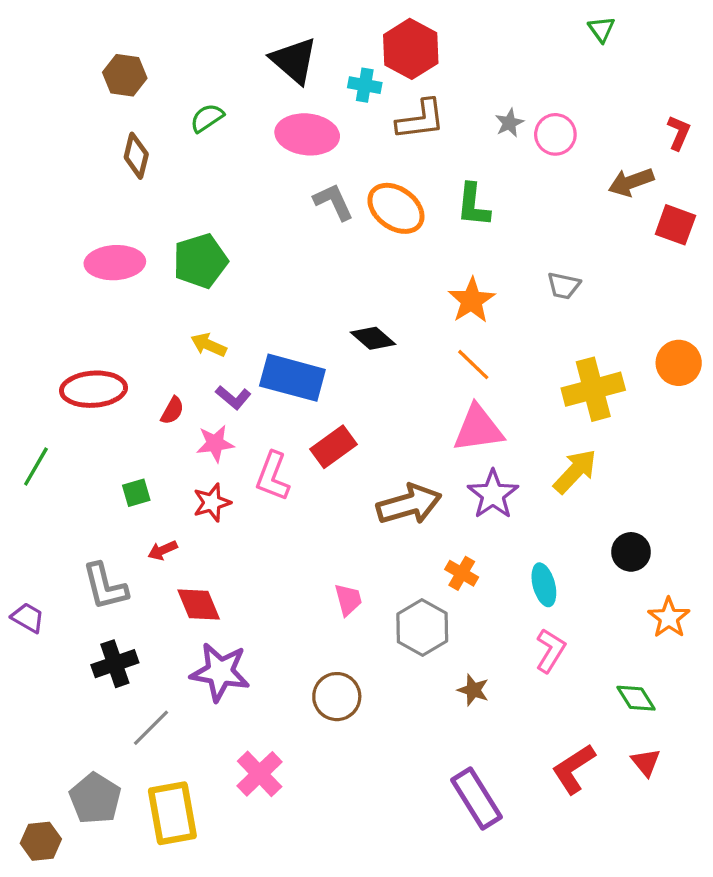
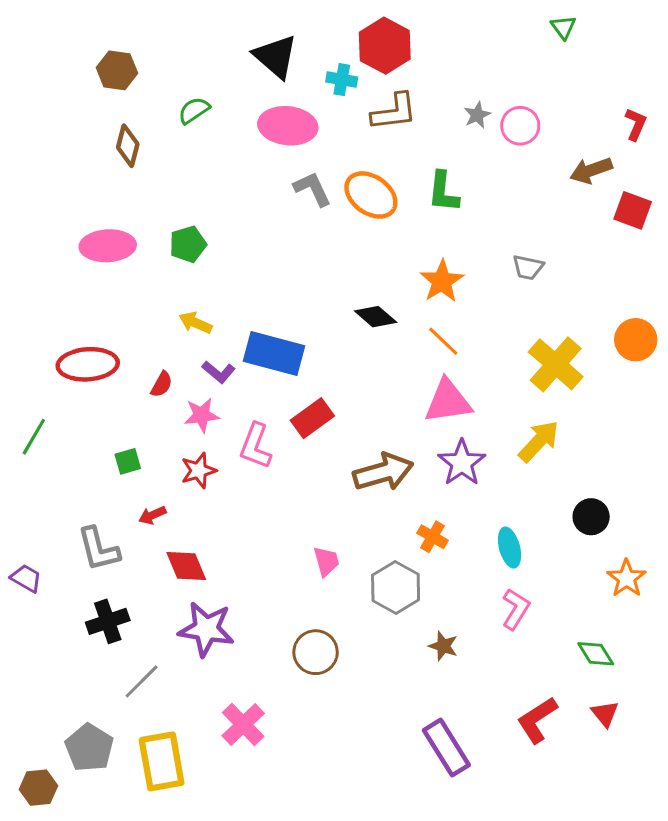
green pentagon: (200, 261) -> (188, 244), size x0.7
black diamond: (373, 338) -> (376, 317), moved
yellow cross: (593, 389) -> (556, 364), turned -34

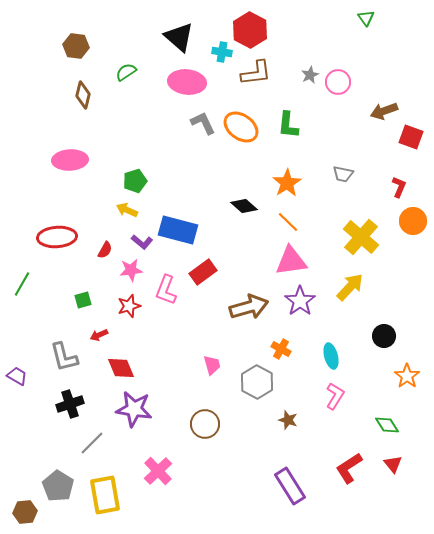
red L-shape: (636, 124) -> (399, 187), moved
green pentagon: (188, 244) -> (135, 181), moved

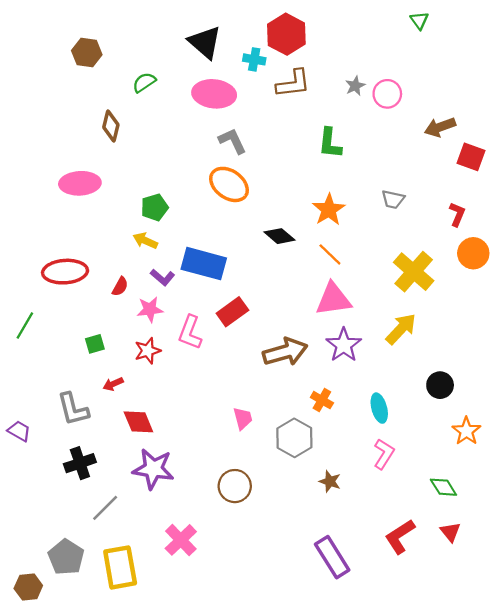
brown diamond: (83, 95) -> (111, 126), moved
orange ellipse: (241, 127) -> (229, 184), moved

